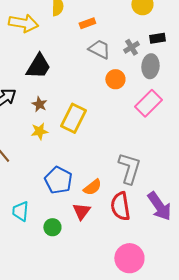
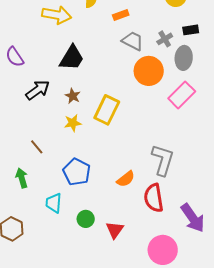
orange circle: (115, 79) -> (149, 71), size x1.5
blue pentagon: (58, 180) -> (77, 172), moved
purple arrow: (159, 206) -> (193, 218), moved
red triangle: (81, 211) -> (115, 230), moved

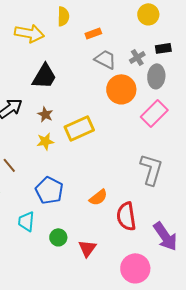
yellow rectangle: (107, 110) -> (79, 128), turned 40
gray L-shape: (163, 160) -> (151, 169), moved

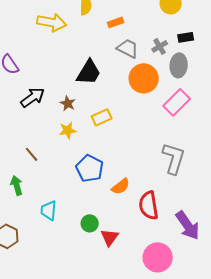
black trapezoid: (44, 76) -> (89, 72), moved
yellow rectangle: (79, 128) -> (102, 117), size x0.7
blue pentagon: (49, 190) -> (90, 168), moved
green circle: (58, 237) -> (90, 223), moved

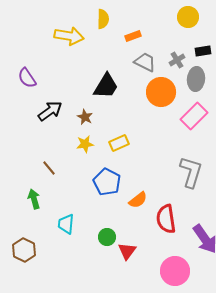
yellow rectangle: (102, 117) -> (119, 143), moved

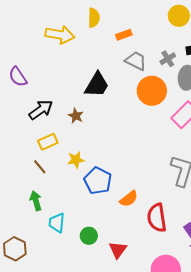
yellow rectangle: (119, 143) -> (48, 142), moved
yellow star: (85, 144) -> (76, 160), moved
green arrow: (34, 199) -> (36, 201), moved
green circle: (107, 237) -> (89, 236), moved

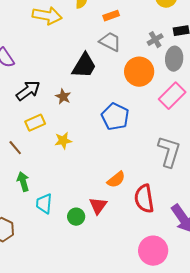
gray trapezoid: (136, 61) -> (110, 42), moved
brown line: (40, 167) -> (15, 148), moved
blue pentagon: (98, 181) -> (115, 117), moved
red triangle: (118, 250) -> (98, 206), moved

